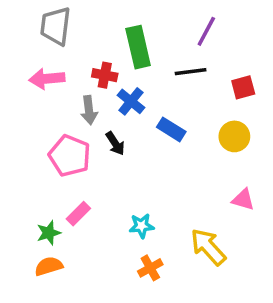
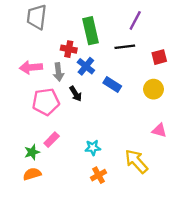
pink arrow: (47, 79) -> (31, 67), moved
pink pentagon: (70, 156) -> (46, 102), turned -30

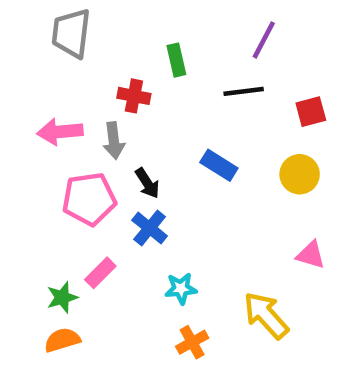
green rectangle: (90, 31) -> (176, 60), size x0.6
blue cross: (86, 66) -> (150, 228), moved

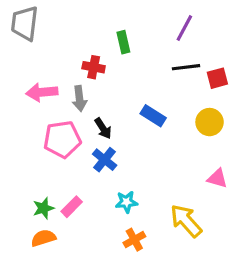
gray trapezoid: (71, 33) -> (25, 23), moved
black line: (244, 91) -> (186, 67), moved
pink rectangle: (100, 273) -> (72, 207), moved

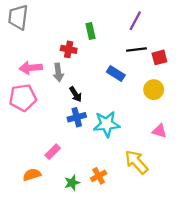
blue rectangle: (153, 116) -> (116, 74), moved
pink pentagon: (62, 139) -> (23, 98), moved
blue cross: (105, 160) -> (77, 117), turned 36
cyan star: (126, 202) -> (107, 124), moved, size x1.6
green star: (43, 208) -> (72, 183), moved

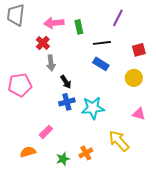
red cross: (69, 49) -> (43, 43), moved, turned 32
black line: (136, 49) -> (102, 43), moved
pink arrow: (31, 68) -> (54, 23), moved

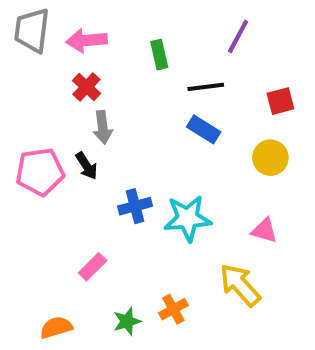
pink arrow: (54, 23) -> (86, 40), moved
black arrow: (66, 82) -> (86, 166), moved
pink triangle: (139, 114) -> (264, 230), moved
orange semicircle: (28, 152) -> (56, 327), moved

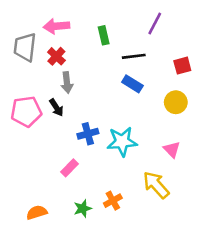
gray trapezoid: (32, 30) -> (25, 47), moved
pink triangle: (264, 230) -> (172, 149), turned 30
pink rectangle: (93, 267) -> (70, 168), moved

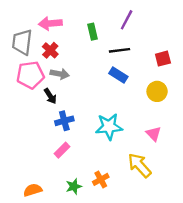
purple line: (155, 24) -> (127, 20), moved
gray arrow: (67, 83) -> (60, 74), turned -72
pink pentagon: (26, 111) -> (30, 75), moved
blue cross: (88, 134) -> (64, 121), moved

